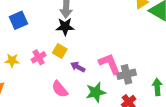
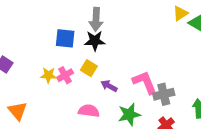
blue square: (18, 20) -> (65, 38), moved, turned 30
yellow star: (12, 61) -> (48, 75), moved
pink semicircle: (60, 89) -> (89, 111), turned 138

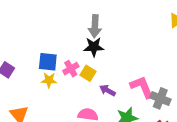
blue square: (65, 38) -> (48, 62), moved
pink cross: (65, 75) -> (71, 69), moved
gray cross: (164, 94) -> (160, 98), turned 36

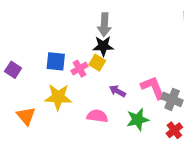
yellow square: (88, 73) -> (97, 63), moved
yellow star: (49, 80) -> (58, 97), moved, size x1.6

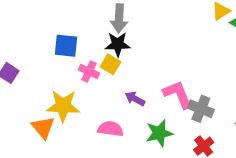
blue square: (56, 61) -> (66, 46), moved
pink cross: (79, 69) -> (89, 71), turned -35
orange triangle: (26, 116) -> (43, 127), moved

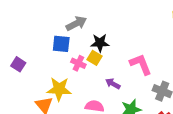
gray arrow: (119, 18) -> (76, 23), moved, turned -120
pink L-shape: (178, 94) -> (141, 64), moved

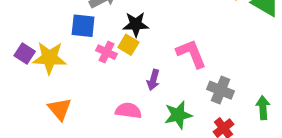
purple arrow: (113, 84) -> (153, 80), turned -104
yellow star: (59, 89) -> (49, 58), moved

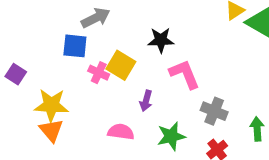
black star: (136, 24) -> (161, 40), moved
yellow square: (128, 45) -> (121, 65), size x1.4
yellow star: (49, 58) -> (51, 105), moved

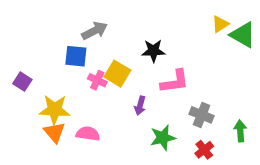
pink L-shape: (185, 74) -> (175, 82), turned 104
pink semicircle: (121, 132) -> (88, 134), moved

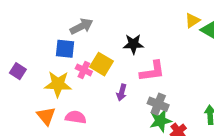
yellow star: (54, 110) -> (58, 84), moved
gray cross: (202, 115) -> (158, 104), moved
green star: (163, 138) -> (161, 121), moved

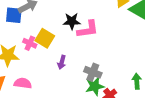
blue square: (65, 49) -> (14, 15), moved
pink L-shape: (152, 71) -> (88, 29), moved

